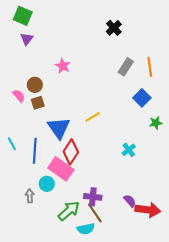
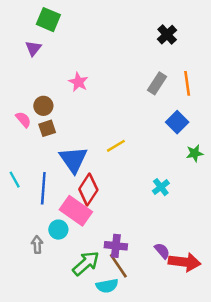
green square: (23, 16) -> (48, 20), moved
black cross: (114, 28) -> (167, 35), moved

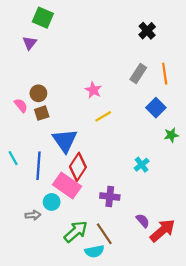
pink star: (78, 82) -> (93, 90), moved
yellow line: (116, 146) -> (103, 116), moved
gray arrow: (37, 245) -> (33, 215), turned 88
purple cross: (116, 246) -> (110, 196), moved
red arrow: (185, 262) -> (162, 231), turned -48

